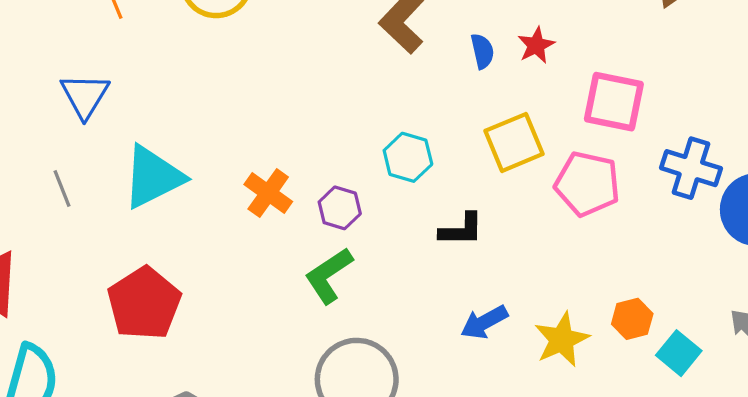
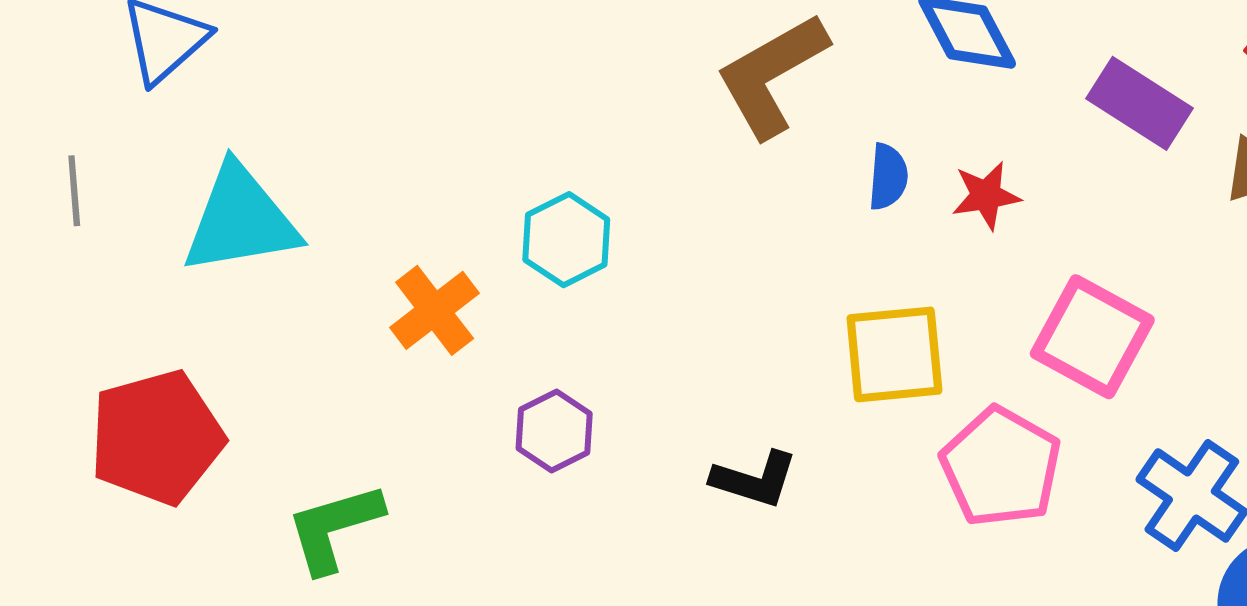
cyan hexagon: (408, 157) -> (566, 240), moved
purple hexagon: (340, 208) -> (554, 431), moved
green L-shape: (329, 275) -> (334, 528), moved

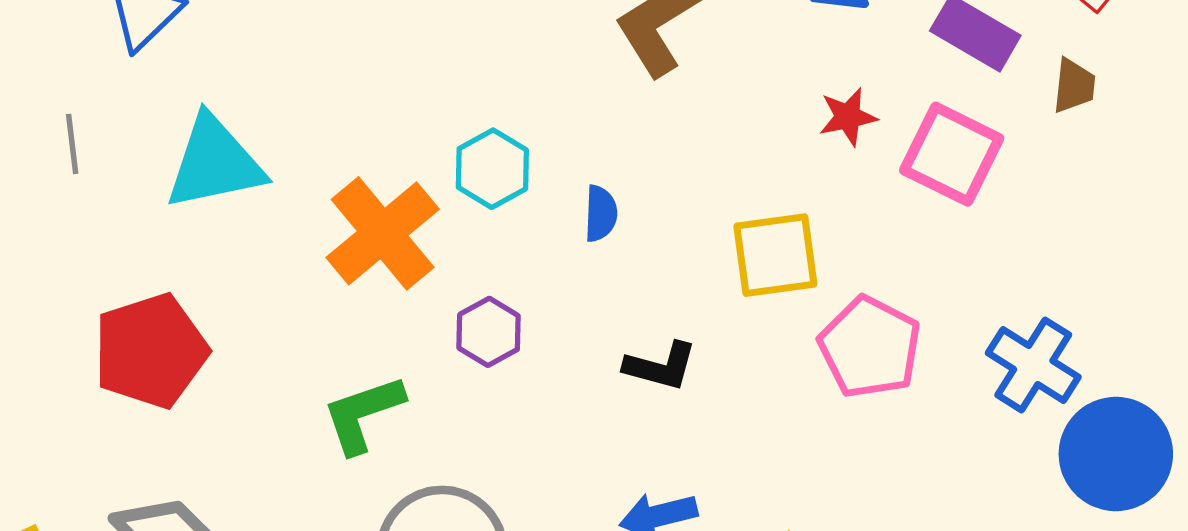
blue semicircle: (888, 177) -> (601, 214), moved
orange cross: (435, 310) -> (383, 233), size x1.5
pink square: (1092, 337) -> (952, 154), moved
green L-shape: (334, 528) -> (363, 414), moved

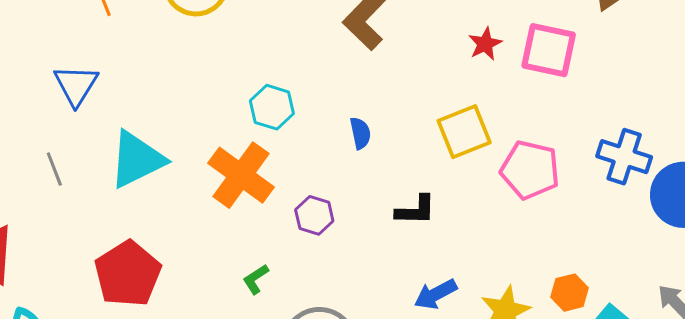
cyan hexagon: (492, 169) -> (272, 107), moved
green L-shape: (363, 414) -> (256, 279), size x0.6

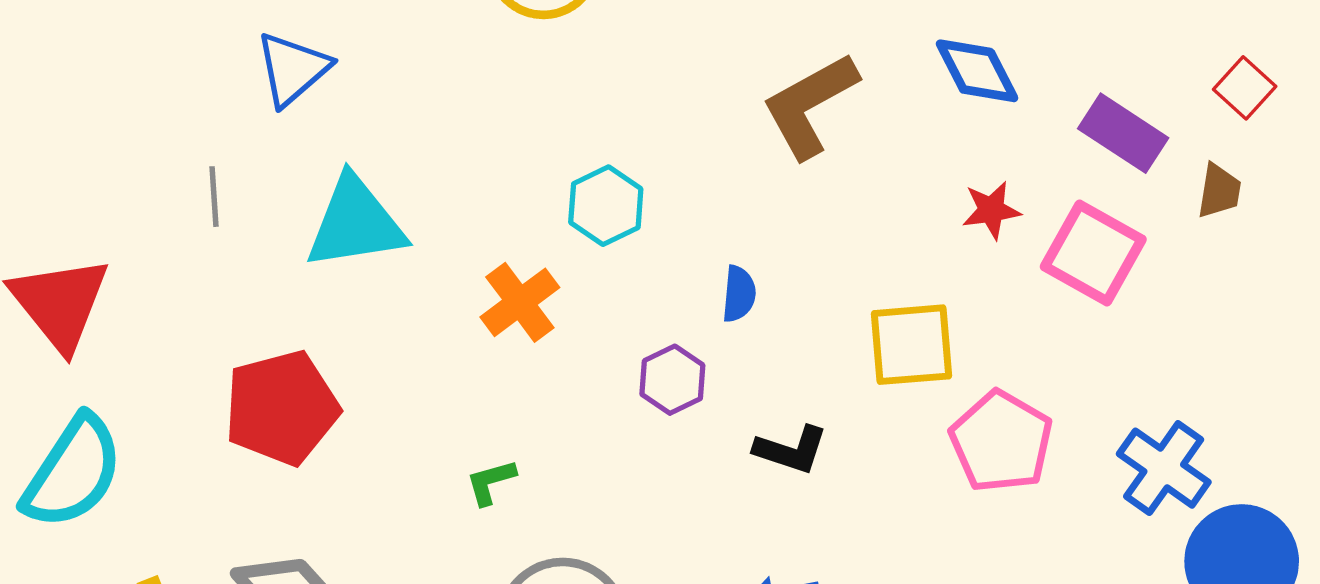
orange cross: (241, 175) -> (520, 302), size x0.7
purple hexagon: (314, 215) -> (672, 380), moved

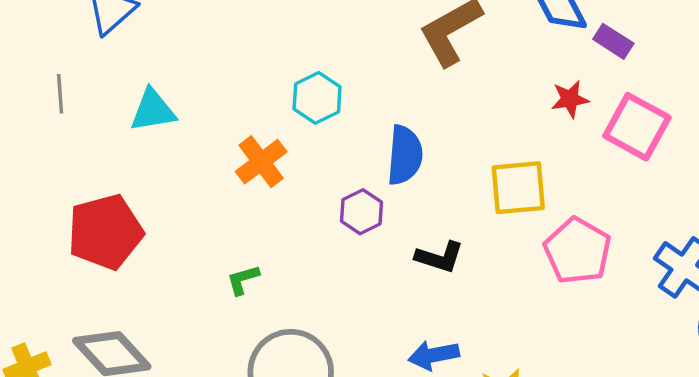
purple rectangle: (1123, 133) -> (613, 41), moved, size x0.7
cyan triangle: (355, 223) -> (153, 110), size x0.7
blue semicircle: (739, 294) -> (405, 155), size x1.6

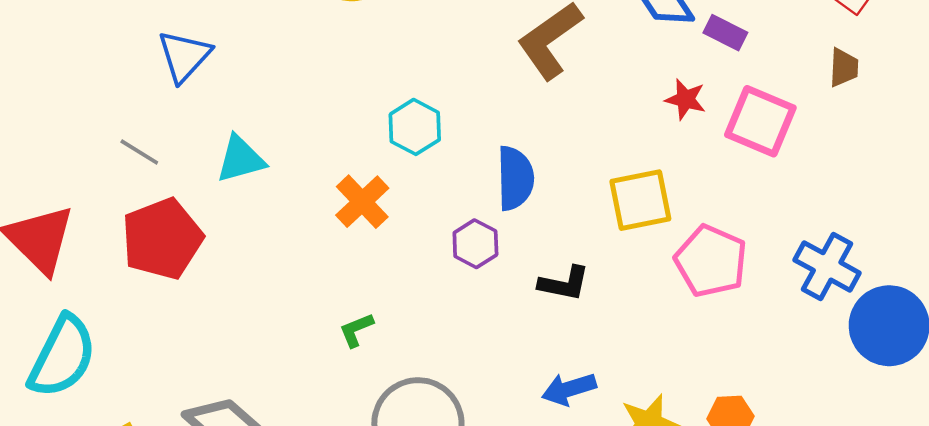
gray line: (60, 94) -> (139, 152), turned -48
red star: (570, 99) -> (685, 99), turned 30
red pentagon: (105, 232) -> (162, 239), moved

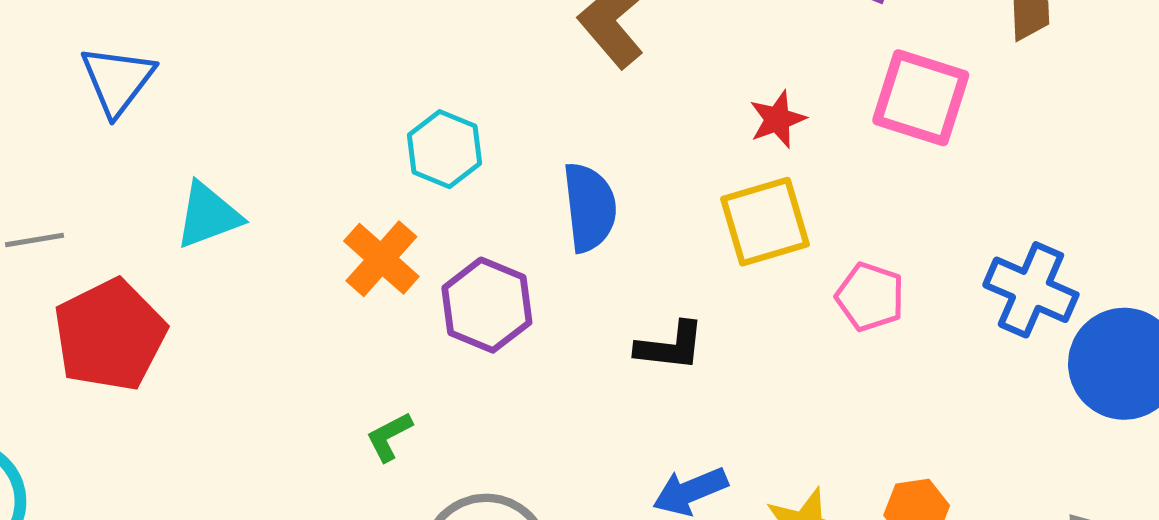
red star: (685, 99) -> (777, 119), moved, turned -30
gray line: (139, 152) -> (34, 240), moved, turned -36
purple hexagon: (475, 244) -> (487, 305), moved, size x1.4
pink pentagon: (711, 261) -> (870, 297), size x0.7

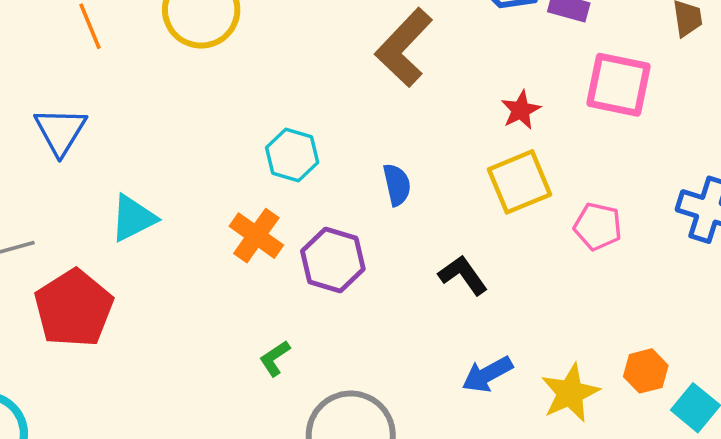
blue semicircle: (590, 207) -> (397, 185), size x0.7
black L-shape: (670, 346) -> (463, 275), turned -126

